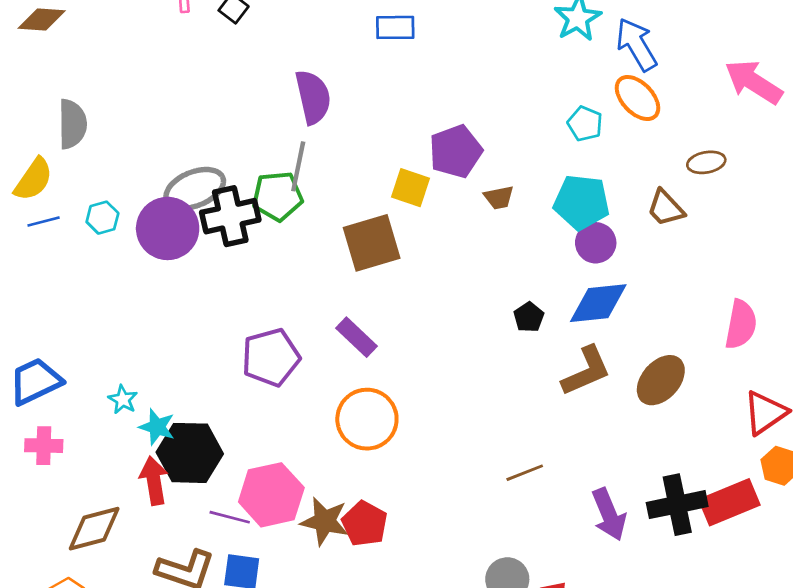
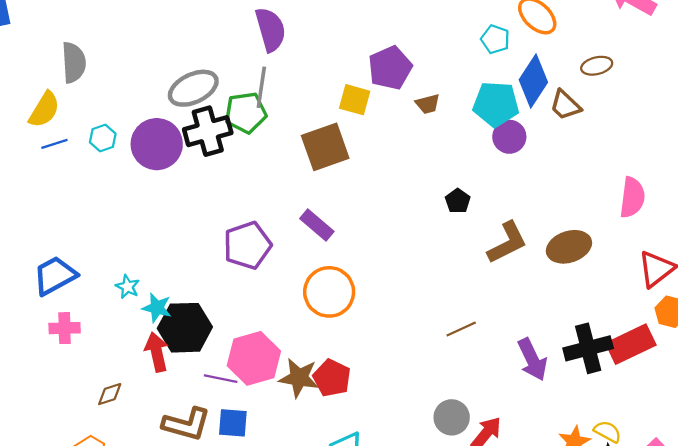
gray ellipse: (195, 189) -> (193, 88), moved
blue diamond: (598, 303) -> (533, 81), moved, turned -48
brown ellipse: (661, 380) -> (569, 247), turned 33
brown diamond: (94, 529) -> (110, 394), size x0.6

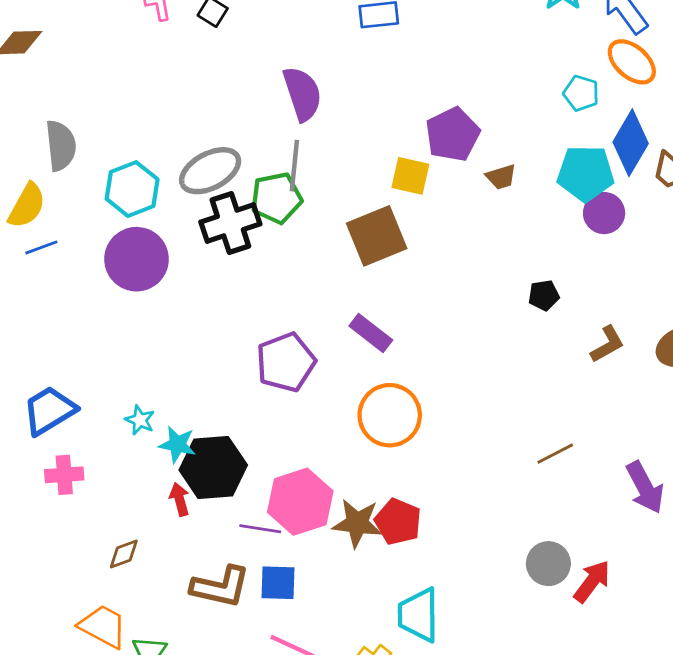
cyan hexagon: (103, 138) -> (132, 189), moved, size x1.6
purple circle: (157, 144) -> (137, 259), moved
black pentagon: (458, 201) -> (544, 295), turned 30
brown L-shape: (507, 243) -> (607, 344), size x0.7
red arrow: (157, 352) -> (180, 499), size x0.7

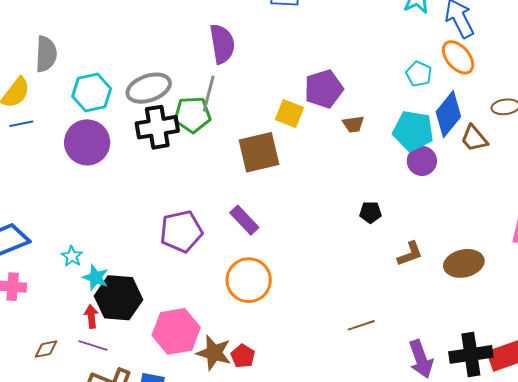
red pentagon: (398, 522) -> (243, 356), size x0.7
purple line: (260, 529) -> (93, 346), moved

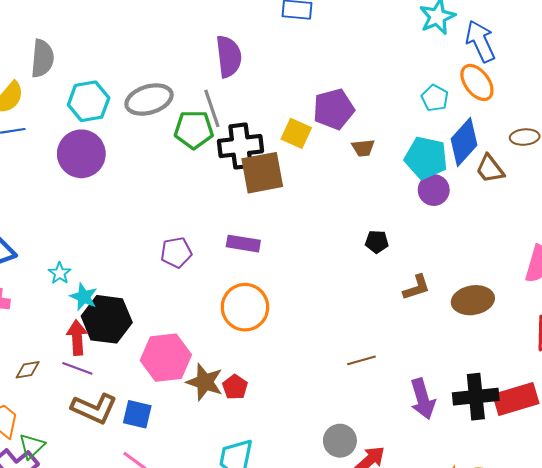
gray line: (209, 94) -> (212, 108), turned -36
black cross: (157, 127) -> (240, 146), moved
purple rectangle: (244, 220) -> (243, 244), turned -40
purple pentagon: (181, 231) -> (176, 252), size x0.7
red arrow: (91, 316) -> (77, 338), size x1.4

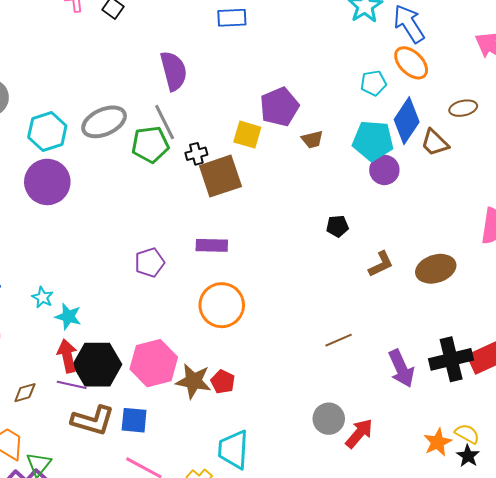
cyan pentagon: (435, 98) -> (373, 83), turned -30
black cross: (240, 146) -> (196, 154), size x0.5
black hexagon: (107, 319) -> (97, 365), moved

